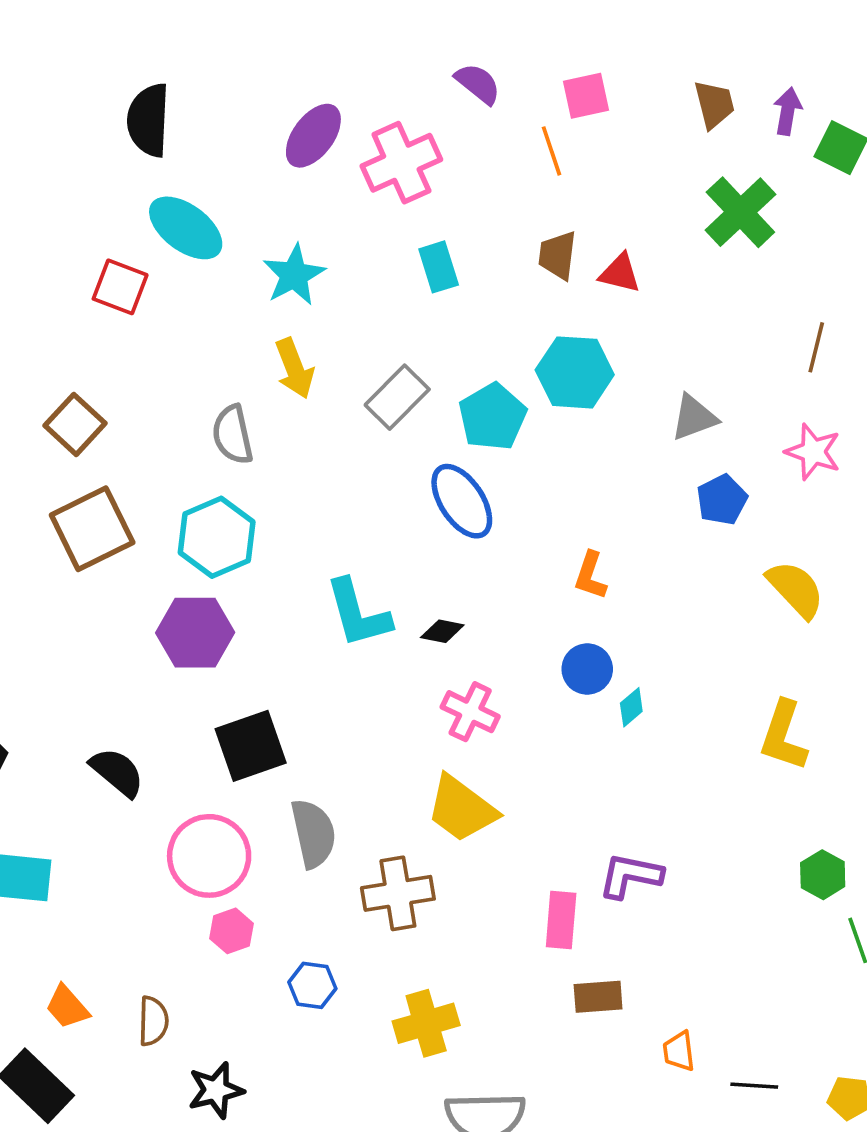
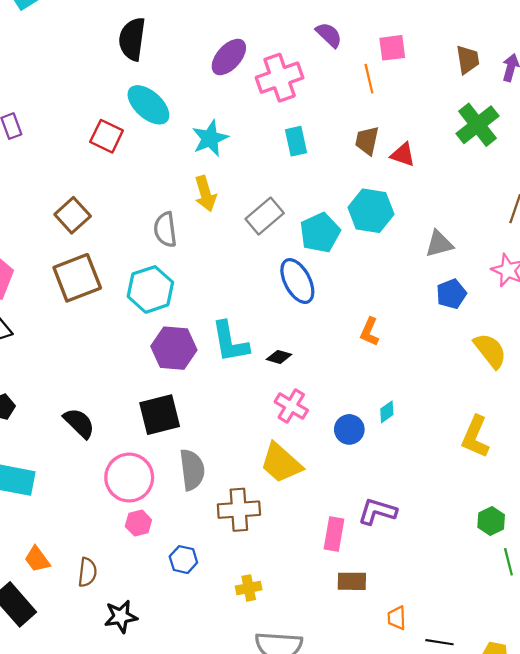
purple hexagon: (195, 633) -> (174, 348), moved
blue circle: (587, 669) -> (349, 429), moved
yellow cross: (426, 1023) -> (249, 588), size x0.7

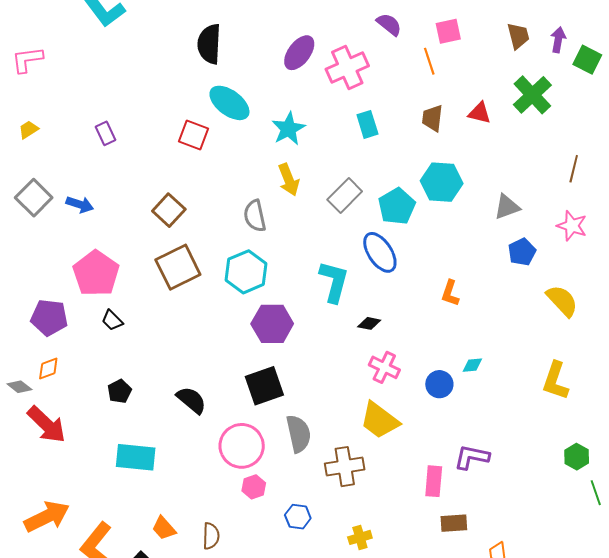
red triangle: (403, 155) -> (479, 113), moved
cyan L-shape: (230, 342) -> (334, 282), moved, turned -150
cyan diamond: (387, 412) -> (472, 365), turned 35

